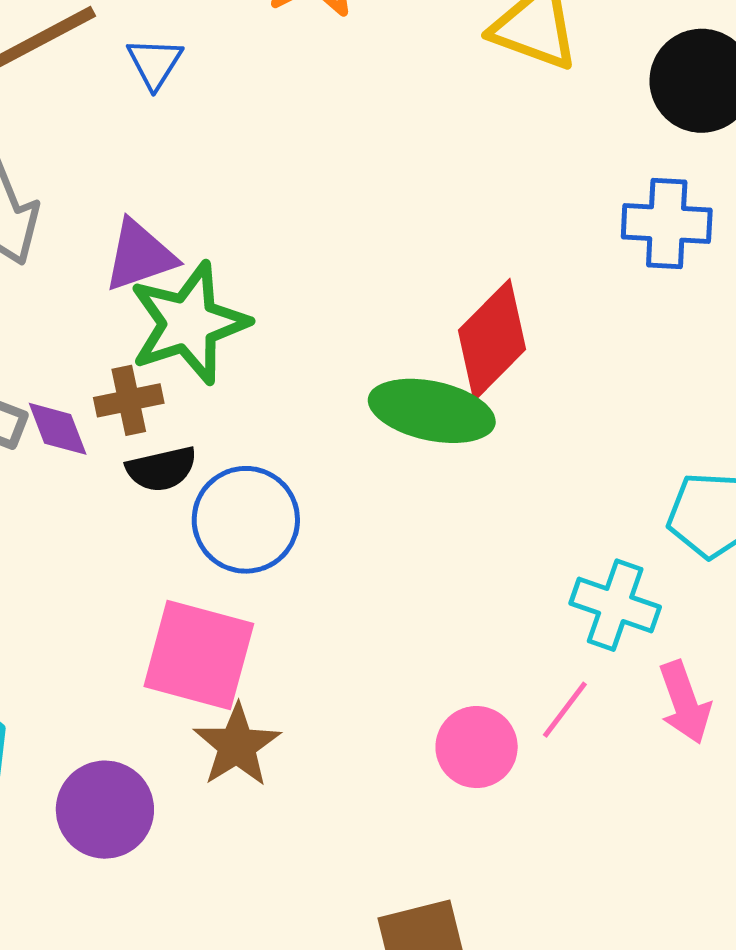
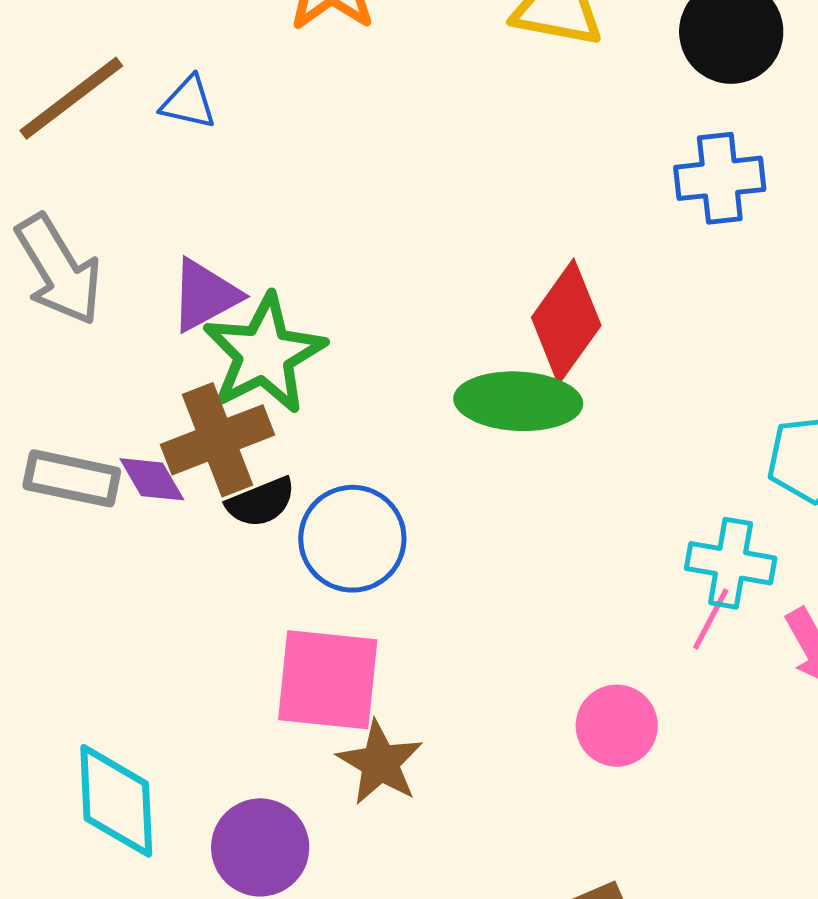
blue triangle: (155, 63) -> (189, 103), turned -40
brown cross: (129, 400) -> (217, 440), size x1.6
pink line: (565, 710) -> (711, 619), moved

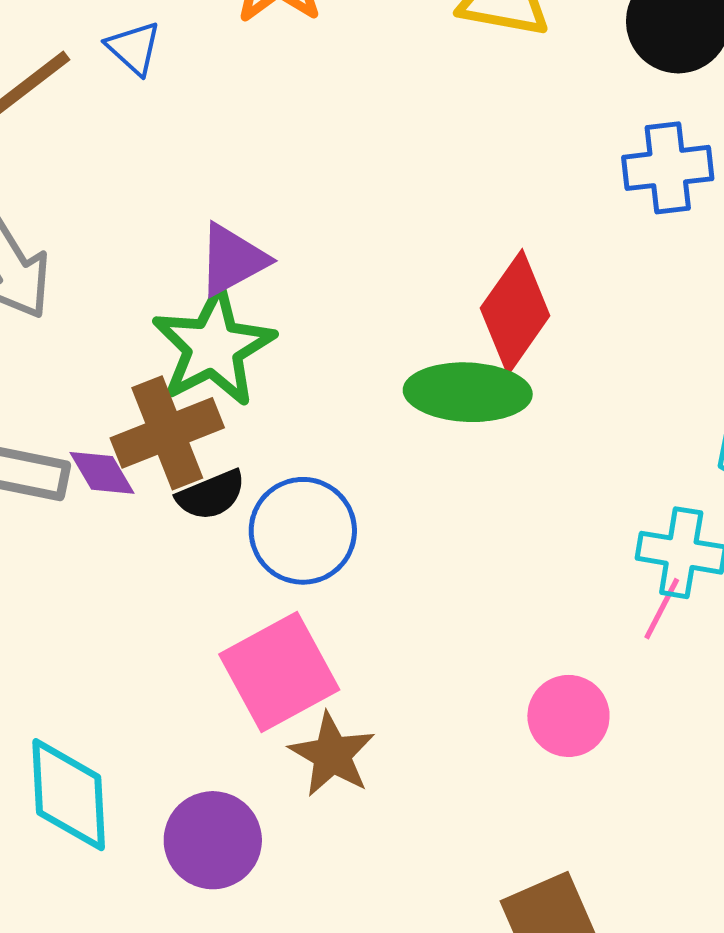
blue triangle: (189, 103) -> (134, 48), moved, turned 30
purple triangle: (205, 295) -> (232, 260), moved
pink square: (328, 680) -> (279, 672), turned -34

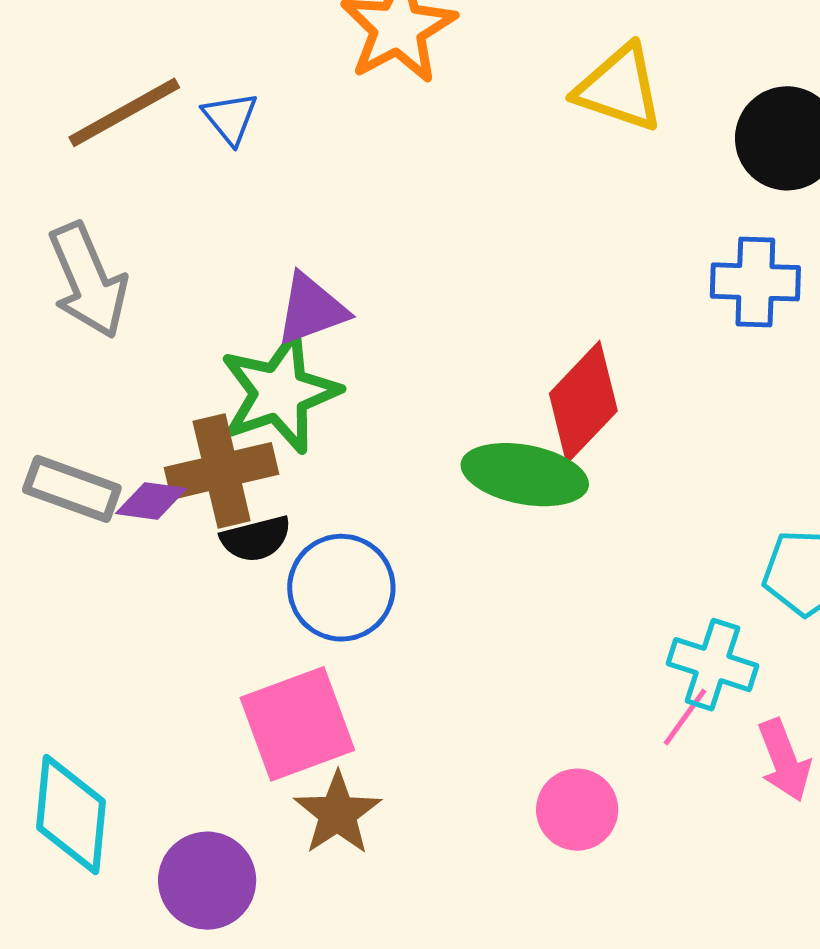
blue triangle: (134, 48) -> (230, 118), moved
purple diamond: (102, 473) -> (151, 501), turned -60

